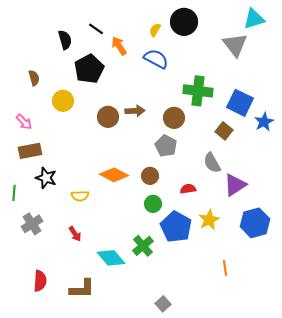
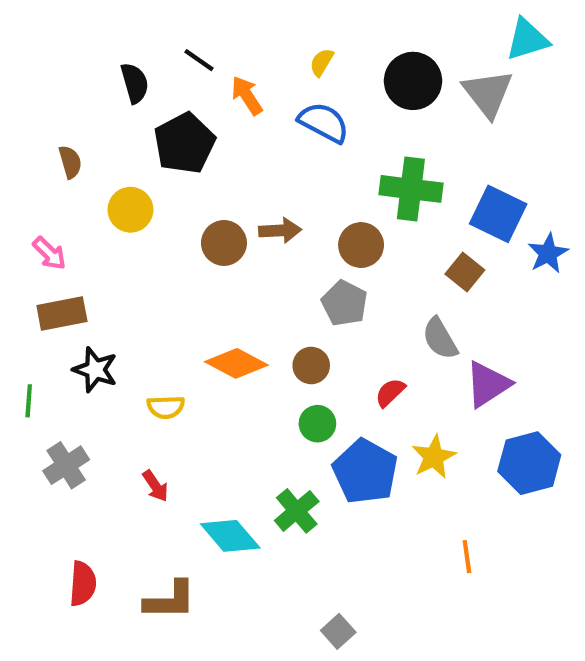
black circle: (184, 22) -> (413, 81), moved
red semicircle: (188, 189) -> (390, 393), turned -35

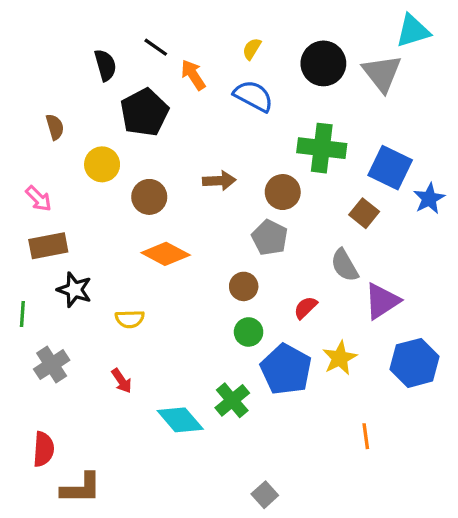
brown circle: (224, 243) -> (149, 197), moved
orange diamond: (236, 363) -> (166, 254), moved
red semicircle: (83, 584) -> (43, 449), moved
brown L-shape: (170, 600) -> (81, 488), moved

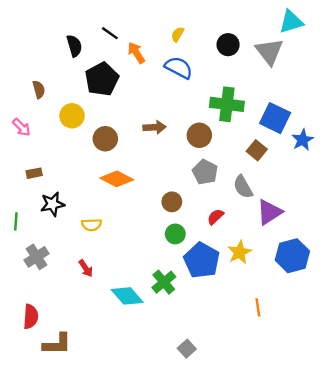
black circle: (323, 63) -> (228, 45), size x0.7
pink arrow: (39, 199) -> (22, 127), moved
gray pentagon: (270, 238) -> (205, 172), moved
brown rectangle: (48, 246) -> (34, 173), size x0.6
black star: (74, 290) -> (53, 204), turned -30

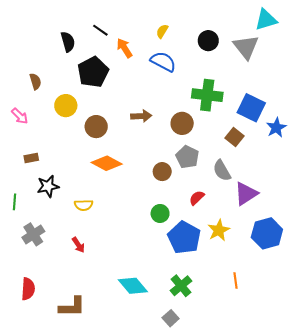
brown circle: (172, 202) -> (162, 172), moved
green cross: (164, 282) -> (181, 286), moved
cyan diamond: (127, 296) -> (133, 286), moved
brown L-shape: (57, 344) -> (72, 307), moved

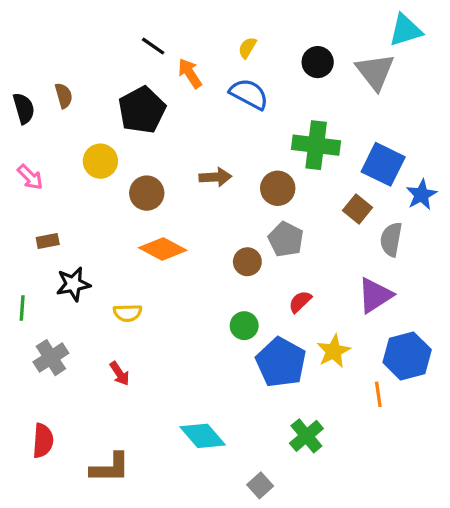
black semicircle: (68, 42) -> (24, 108), moved
brown semicircle: (35, 81) -> (64, 96), moved
gray semicircle: (222, 171) -> (391, 239), moved, turned 40
orange line: (235, 281) -> (378, 394), moved
green cross: (181, 286) -> (306, 436), moved

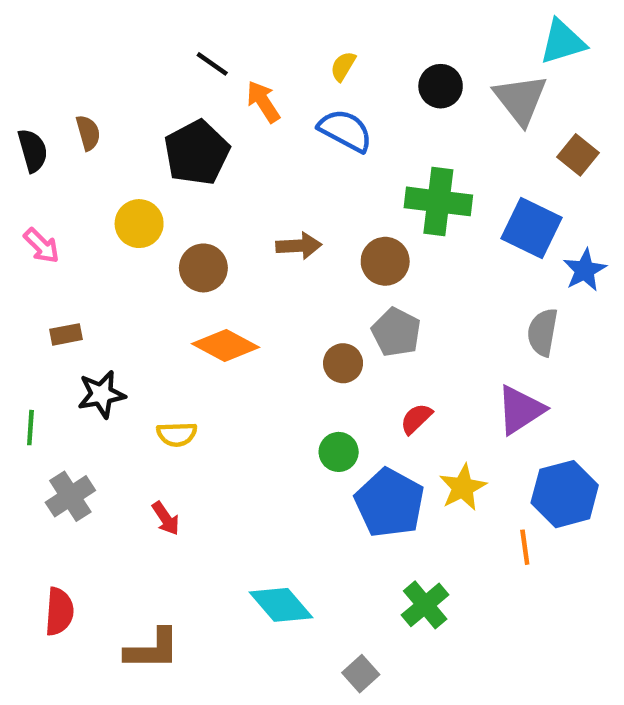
brown square: (358, 209) -> (578, 155), moved

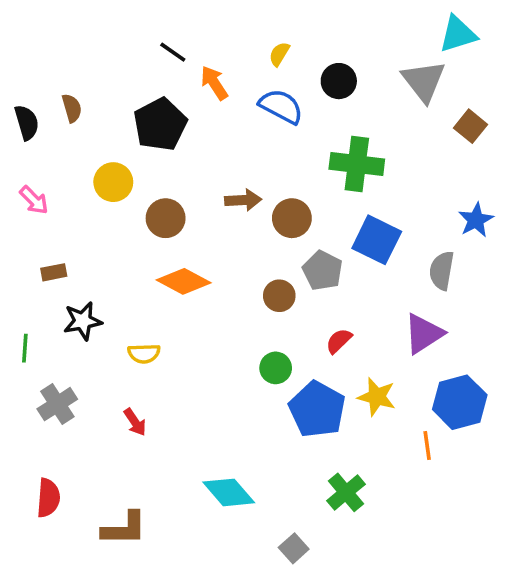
black circle: (441, 86) -> (339, 81), moved
blue square: (531, 228) -> (377, 240), moved
brown circle: (385, 261) -> (292, 218), moved
yellow star: (463, 487) -> (377, 397), turned -30

